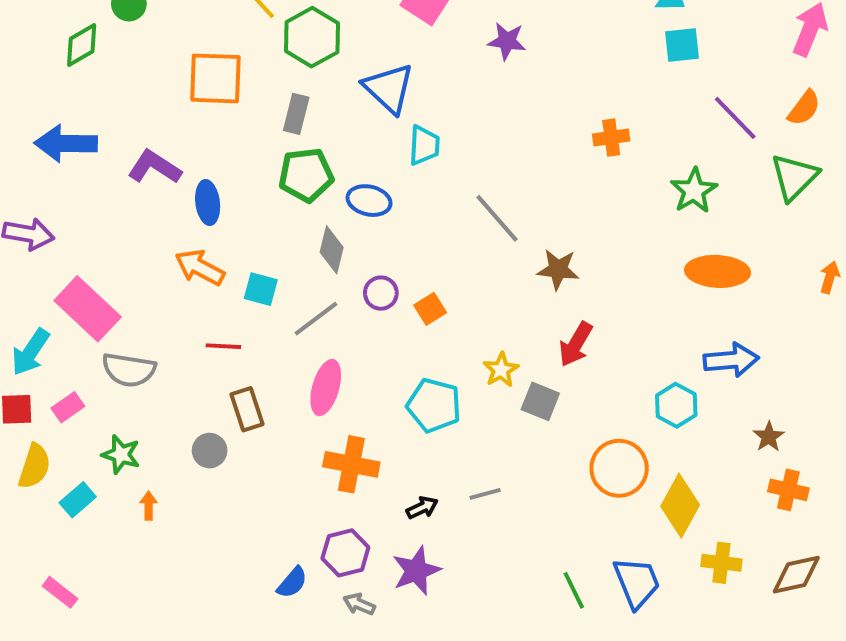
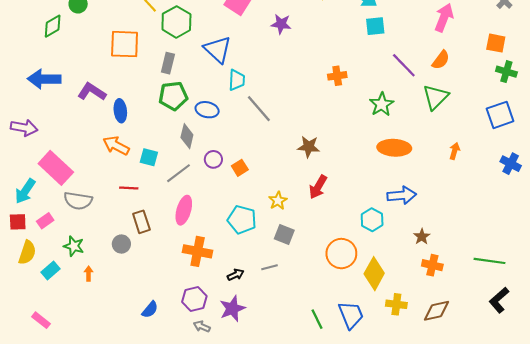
gray line: (497, 218) -> (259, 109), moved
gray square: (540, 401) -> (284, 234), moved
blue semicircle: (292, 582) -> (150, 310), moved

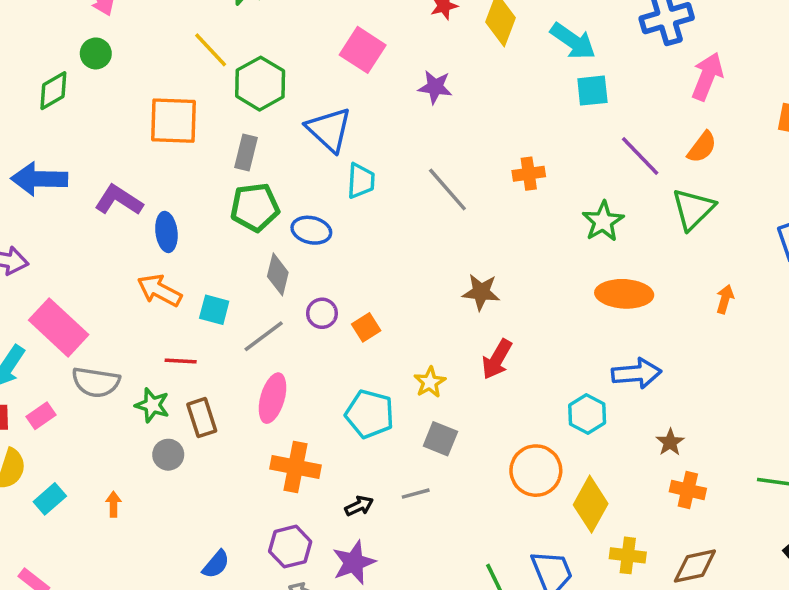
gray line: (259, 109) -> (447, 190), moved
green star: (74, 246) -> (152, 405), moved

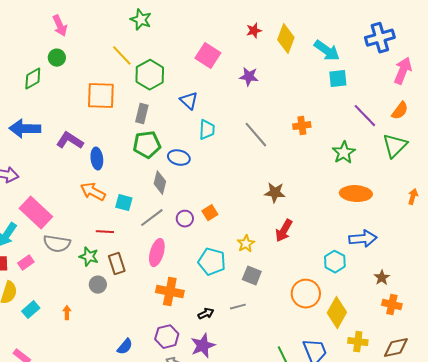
blue triangle: (329, 129) -> (189, 101), size x0.7
purple circle: (322, 313) -> (185, 219), moved

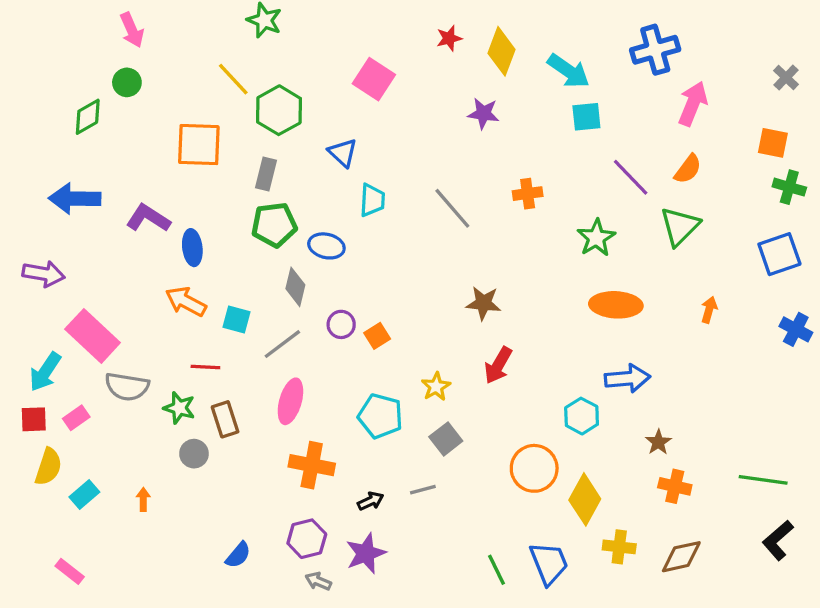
purple star: (249, 77) -> (483, 113), moved
purple circle: (185, 219) -> (341, 324), moved
gray square: (252, 276) -> (446, 439), turned 30

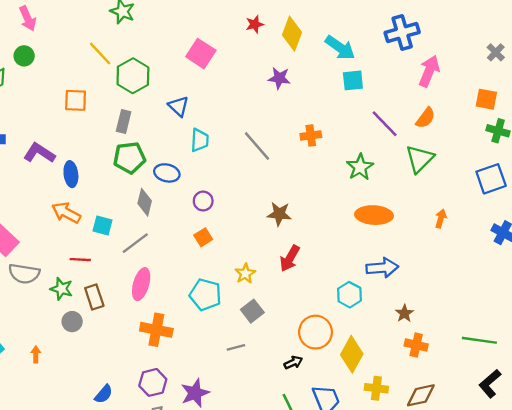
orange square: (199, 145) -> (76, 100), size x0.7
purple circle: (341, 324) -> (203, 201), moved
black arrow: (371, 501) -> (293, 363), moved

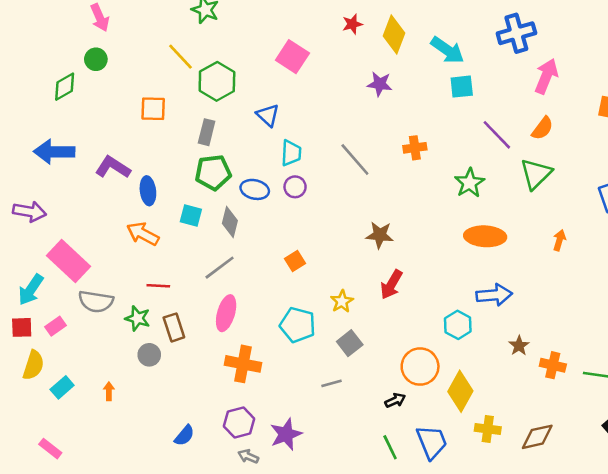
purple circle: (203, 201) -> (295, 187), moved
cyan square: (102, 226) -> (191, 215), moved
orange cross: (416, 345) -> (553, 365), moved

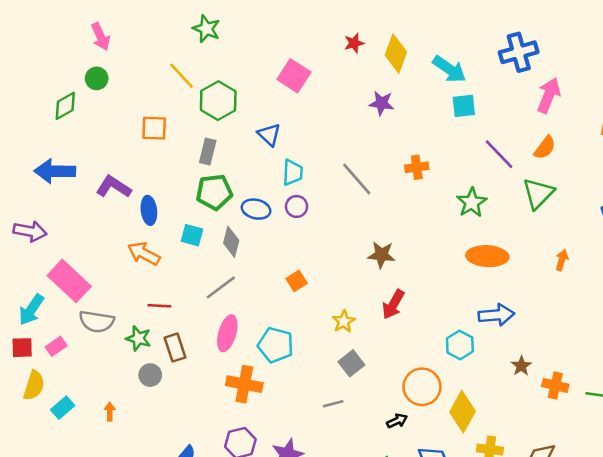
cyan pentagon: (298, 325) -> (276, 345), moved

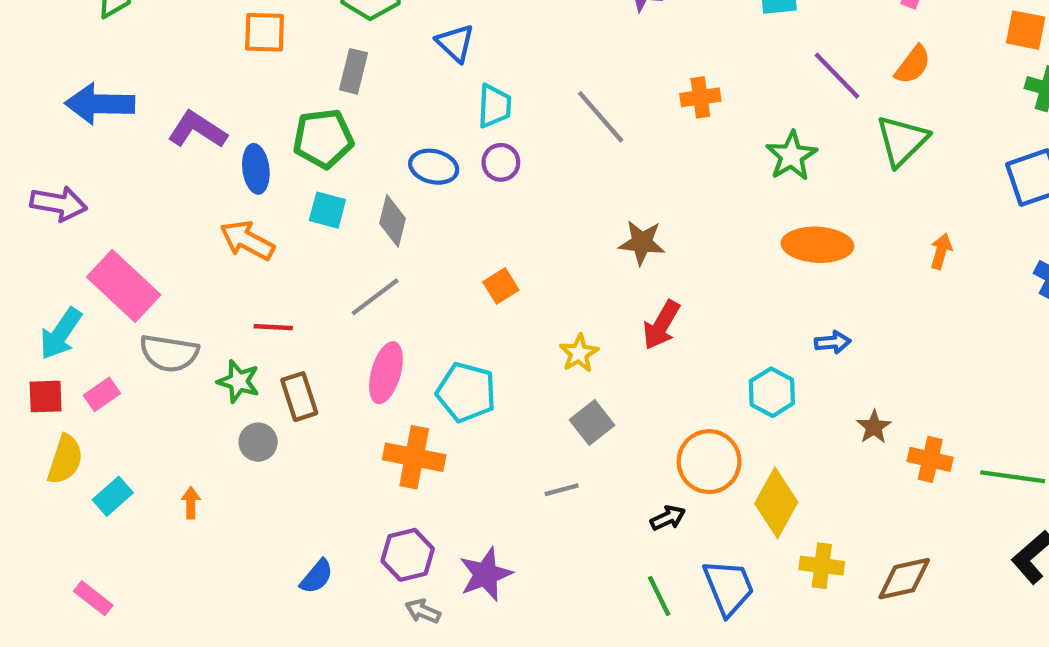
green pentagon: (214, 192) -> (323, 139), moved
blue arrow: (496, 315) -> (833, 342), size x0.6

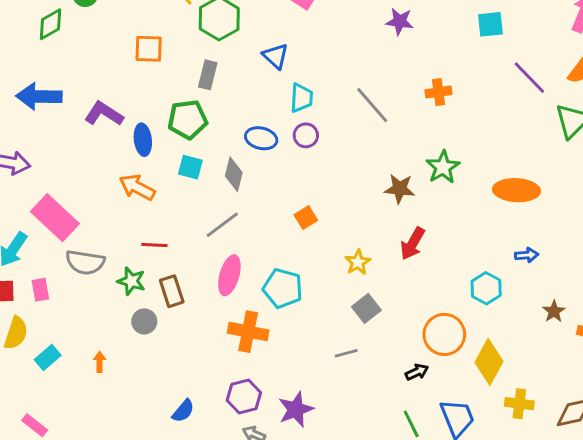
green star: (791, 156) -> (443, 167), moved
pink rectangle: (102, 394) -> (40, 290), turned -65

